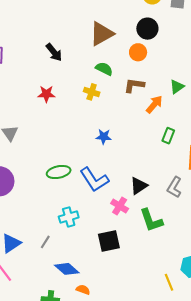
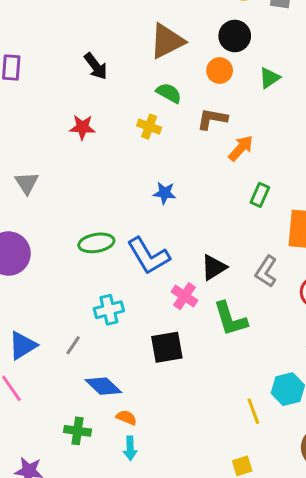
green triangle: (177, 87) -> (269, 78), moved

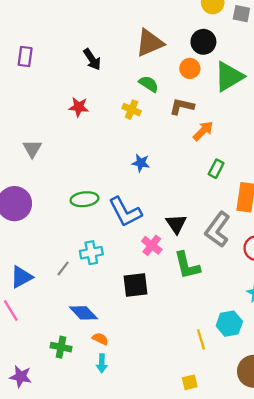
green triangle: (269, 78) -> (229, 77), size x1.8
black triangle: (214, 267) -> (176, 224), turned -35
gray L-shape: (266, 271) -> (218, 229), size x1.4
gray line: (73, 345) -> (63, 268), moved

